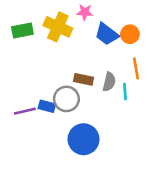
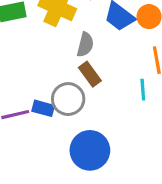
brown rectangle: (84, 79) -> (90, 74), turned 42
gray semicircle: (109, 82) -> (85, 45), moved

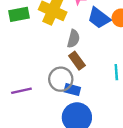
blue rectangle: (43, 108) -> (72, 90), moved

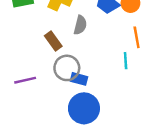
brown rectangle: (77, 61) -> (53, 41), moved

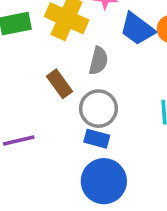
gray circle: (67, 68) -> (98, 109), moved

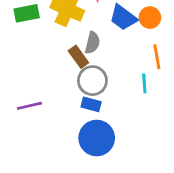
brown rectangle: (60, 84) -> (78, 57), moved

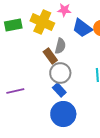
blue rectangle: (91, 104) -> (59, 90), turned 32

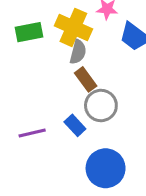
gray semicircle: (60, 46) -> (78, 52), moved
blue rectangle: (59, 90) -> (75, 125), moved

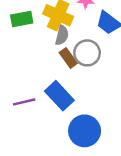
gray circle: (101, 105) -> (87, 53), moved
blue rectangle: (75, 125) -> (59, 96), size x1.6

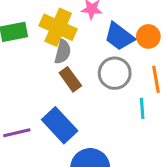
gray circle: (87, 53) -> (115, 73), moved

